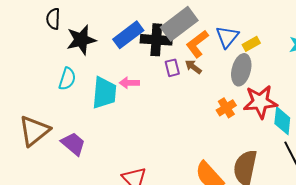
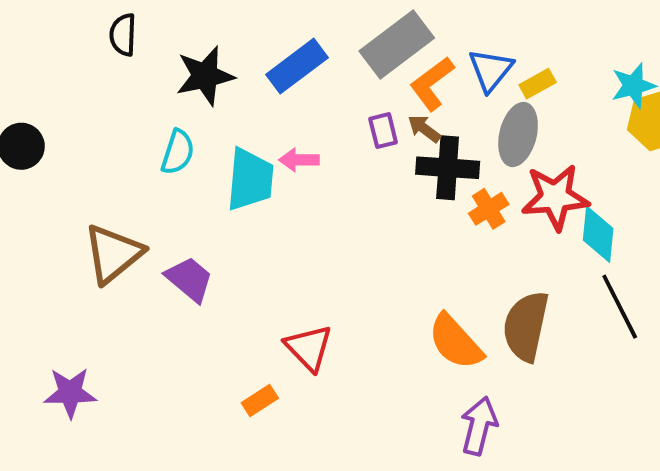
black semicircle: (53, 19) -> (123, 35), moved
black cross: (156, 40) -> (448, 168), moved

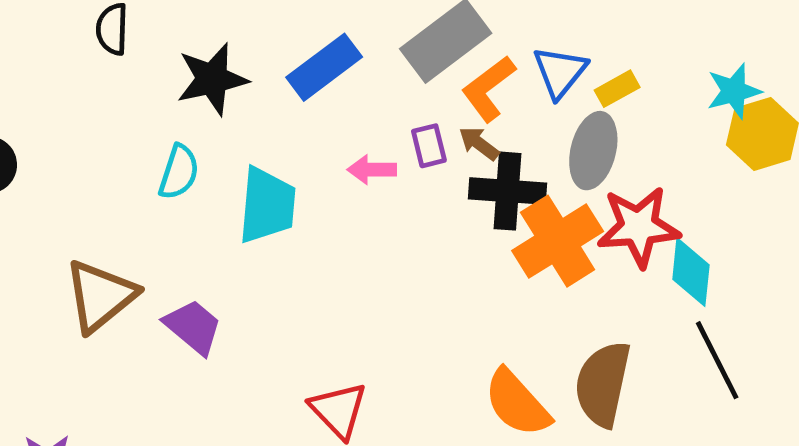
pink arrow: (299, 160) -> (372, 170), moved
orange cross: (489, 209) -> (558, 241), size x1.8

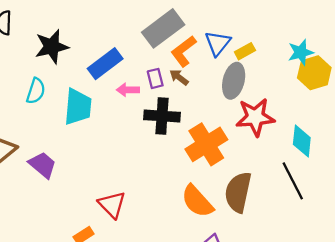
blue rectangle: (324, 67) -> (105, 64), moved
black cross: (508, 191) -> (162, 116), moved
orange cross: (558, 241) -> (206, 144), moved
cyan diamond: (691, 272) -> (302, 141), moved

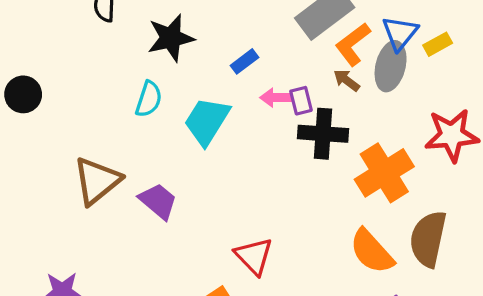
blue rectangle: (105, 64) -> (244, 61), size x0.6
purple rectangle: (155, 78) -> (301, 101), moved
gray ellipse: (234, 81) -> (391, 66), moved
cyan trapezoid: (78, 107) -> (207, 121), turned -153

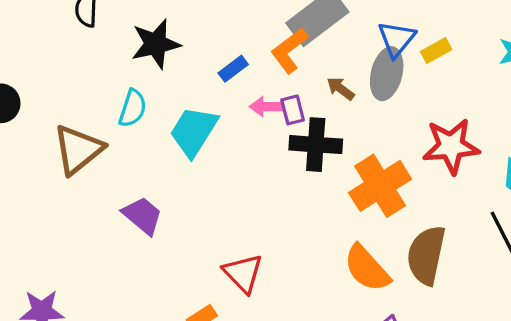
orange L-shape: (353, 44) -> (289, 51), moved
brown triangle: (97, 181) -> (78, 150), moved

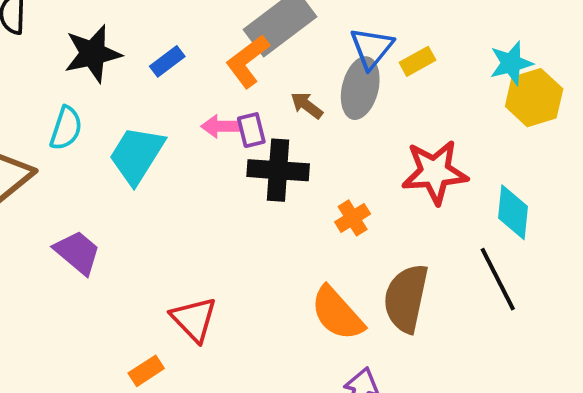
blue rectangle: (233, 69) -> (167, 61), moved
orange cross: (380, 186) -> (353, 218), size x0.5

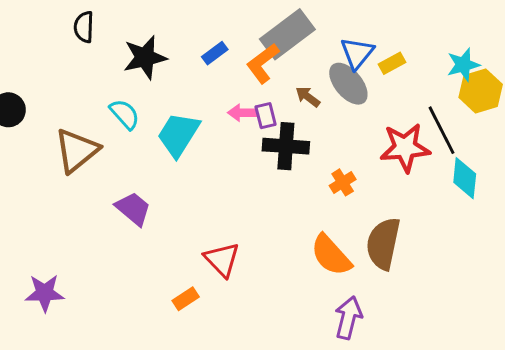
blue rectangle: (167, 61) -> (215, 53), moved
gray ellipse: (360, 88) -> (348, 84), turned -54
cyan semicircle: (66, 128) -> (125, 114), turned -60
black line: (498, 279) -> (441, 130), moved

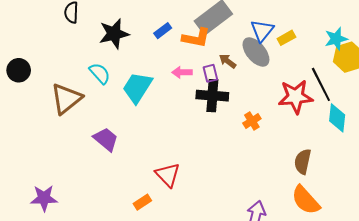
orange L-shape: (263, 63) -> (196, 38), turned -132
purple rectangle: (266, 116) -> (210, 73), moved
brown semicircle: (383, 244) -> (303, 162), moved, size x0.7
orange semicircle: (331, 255) -> (306, 200), moved

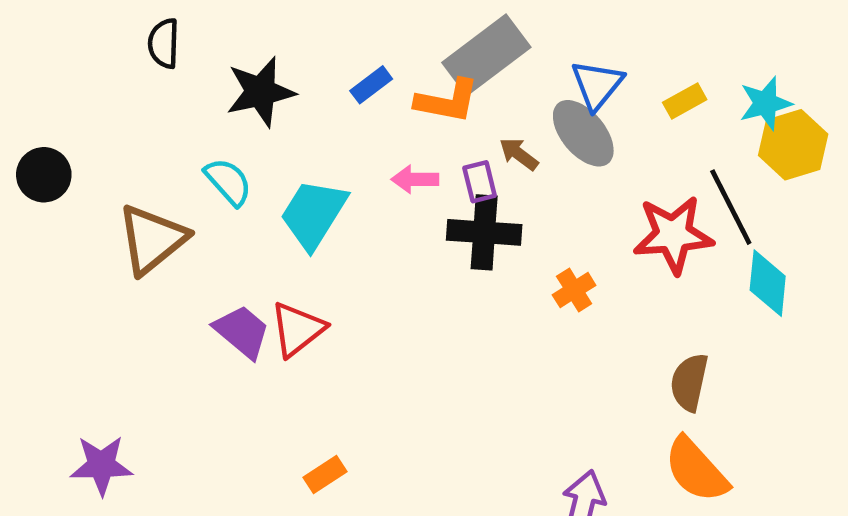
yellow rectangle: (286, 38) -> (685, 101), moved
red triangle: (168, 175) -> (297, 329), moved, turned 36

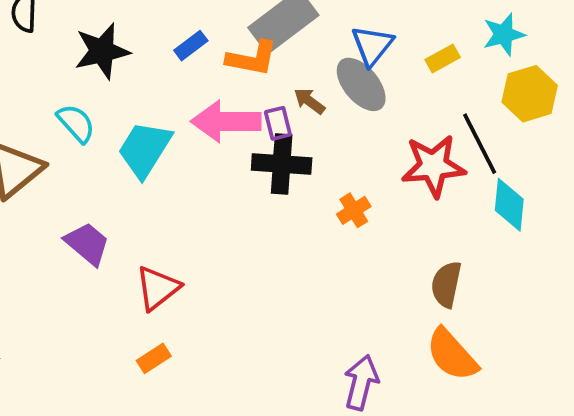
cyan star: (765, 103) -> (504, 34), moved
pink arrow: (415, 179) -> (226, 121), size x1.8
red triangle: (297, 329) -> (158, 288), moved

